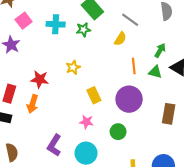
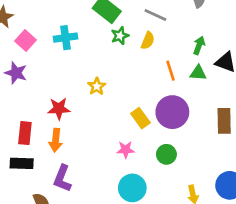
green star: (83, 30) -> (120, 36), moved
yellow rectangle: (94, 95) -> (140, 118), moved
purple L-shape: (54, 145) -> (62, 178), moved

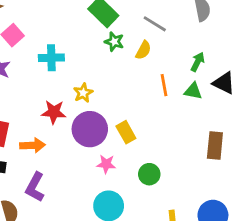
green star: (120, 36) -> (114, 42), turned 30
cyan cross: (65, 38) -> (51, 58), moved
red star: (59, 109) -> (54, 112), moved
purple circle: (172, 112) -> (90, 129), moved
orange arrow: (56, 140) -> (33, 145), turned -105

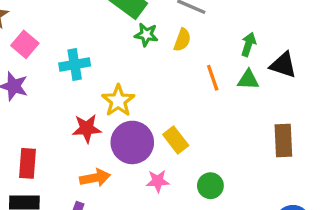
yellow star: (83, 93) -> (118, 101), size x1.4
orange arrow: (33, 145) -> (95, 178), moved

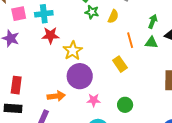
pink square: (25, 44) -> (19, 14), turned 35
cyan cross: (75, 65) -> (44, 14), moved
red star: (87, 128) -> (50, 35), moved
yellow rectangle: (176, 140) -> (120, 64), moved

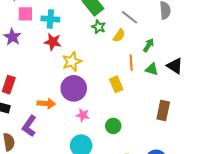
green arrow: (153, 21) -> (149, 45), moved

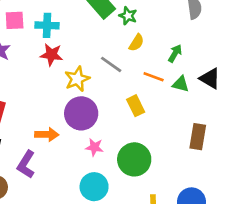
gray line: (129, 17) -> (111, 64), moved
green star: (99, 27) -> (128, 16), moved
orange line: (131, 63) -> (154, 77), turned -63
green circle: (113, 126) -> (134, 159), size x1.6

